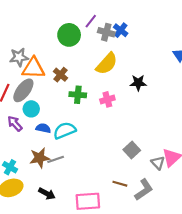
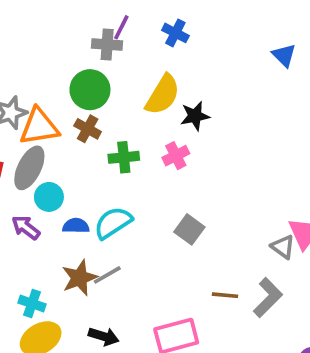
gray cross: (106, 32) -> (107, 44), moved
green circle: (69, 35) -> (90, 90), moved
black star: (138, 83) -> (195, 116), moved
gray square: (132, 150) -> (189, 229), moved

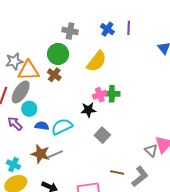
purple line: (121, 27) -> (129, 28), moved, turned -32
black star: (195, 116) -> (88, 110), moved
green cross: (124, 157) -> (112, 94), moved
brown star: (79, 278) -> (40, 154), turned 30

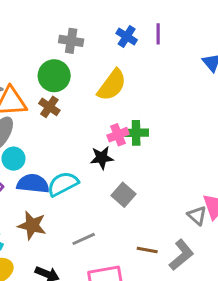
blue semicircle: (42, 126) -> (33, 184), size x1.5
gray line: (55, 154) -> (84, 239), moved

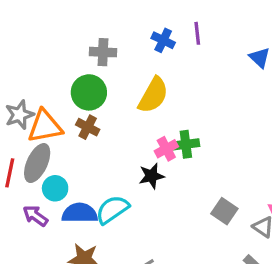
gray square: (123, 195) -> (224, 211), moved

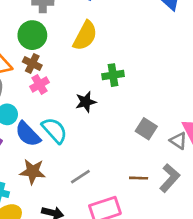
pink cross: (166, 149) -> (40, 84), moved
cyan semicircle: (112, 210) -> (55, 130), turned 84
blue semicircle: (80, 213) -> (28, 134), turned -132

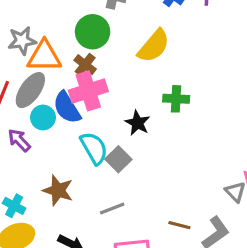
pink cross: (40, 84) -> (88, 91), size x1.6
black star: (86, 102) -> (138, 123), turned 30
gray square: (146, 129) -> (118, 159), moved
blue semicircle: (28, 134) -> (67, 108), moved

